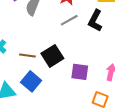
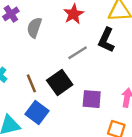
gray line: (69, 20) -> (78, 53), moved
brown line: (27, 55) -> (31, 83), turned 63

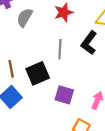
gray line: (78, 53) -> (60, 49), turned -66

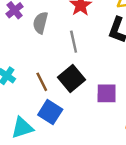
gray line: (60, 49) -> (74, 42), moved

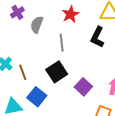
brown line: (42, 82) -> (23, 72), moved
purple square: (107, 93) -> (83, 87), turned 36

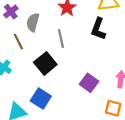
brown line: (23, 72) -> (18, 42), moved
black square: (57, 72) -> (45, 63), moved

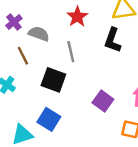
gray semicircle: (33, 22) -> (39, 34), turned 96
black square: (45, 63) -> (53, 80), turned -30

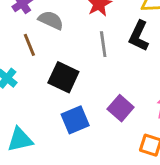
gray line: (71, 52) -> (103, 44), moved
blue square: (49, 119) -> (75, 120), moved, turned 30

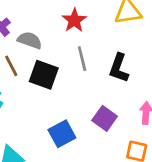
black L-shape: (139, 36) -> (119, 68), moved
black square: (63, 77) -> (44, 75), moved

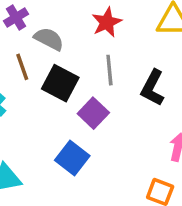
purple square: (105, 118) -> (93, 113), moved
blue square: (62, 134) -> (72, 158), turned -32

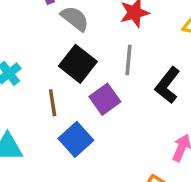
brown line: (22, 67) -> (53, 103), moved

